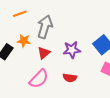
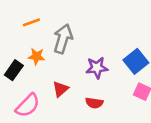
red triangle: (44, 53) -> (60, 89), moved
pink semicircle: (39, 79) -> (28, 105), moved

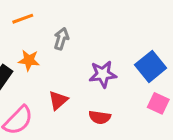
gray arrow: (63, 39) -> (61, 39), size x0.6

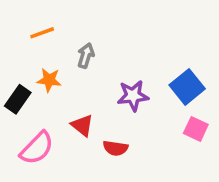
red triangle: (58, 100) -> (82, 125), turned -40
red semicircle: (100, 117) -> (115, 148), moved

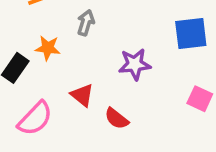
blue square: (187, 87) -> (191, 33), moved, turned 32
red semicircle: (115, 148) -> (117, 119), turned 30

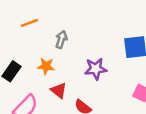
orange star: (48, 48) -> (46, 66), moved

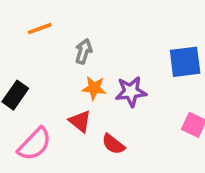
orange star: (46, 66) -> (94, 88), moved

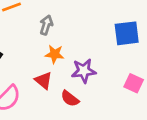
purple star: (131, 92) -> (84, 71), moved

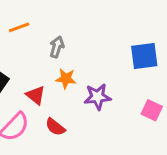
red triangle: (43, 80) -> (36, 95), moved
red semicircle: (70, 99) -> (55, 127), moved

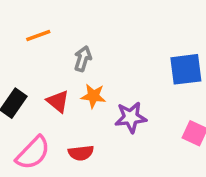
red triangle: (36, 95) -> (58, 101), moved
red semicircle: (55, 127) -> (81, 153), turned -45

